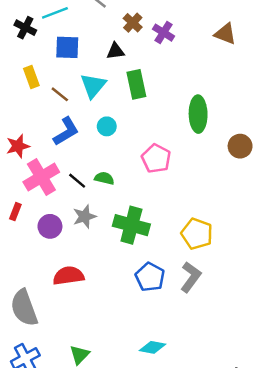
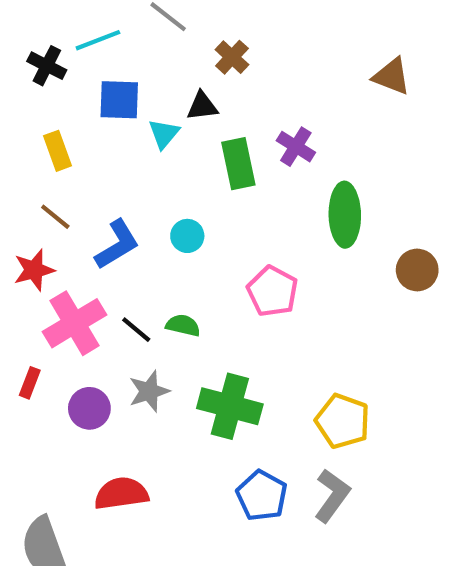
purple cross: (164, 33) -> (296, 147), moved
cyan triangle: (93, 86) -> (164, 134), moved, size x0.7
brown line: (60, 94) -> (55, 217), moved

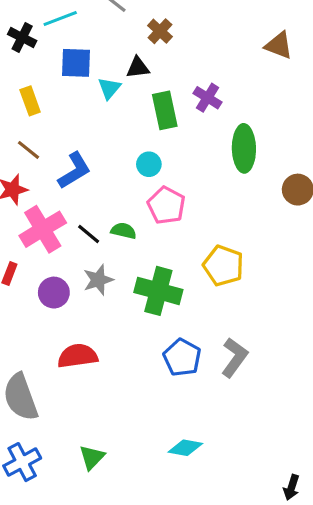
cyan circle: (187, 236) -> (149, 164), moved
pink pentagon: (272, 291) -> (166, 205), moved
yellow pentagon: (343, 421) -> (223, 266), moved

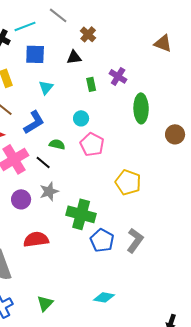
cyan triangle: (109, 88) -> (46, 87), moved
green rectangle: (165, 110) -> (91, 84), size x0.6
green semicircle: (124, 231) -> (57, 144), moved
green cross: (158, 291) -> (81, 214), moved

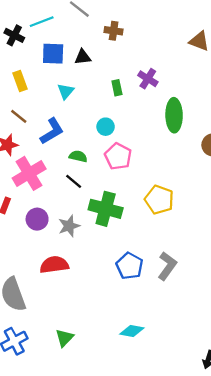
brown cross: (88, 34) -> (114, 31), turned -35
black triangle: (74, 57) -> (83, 57), moved
black line: (43, 162) -> (74, 181), moved
gray star: (49, 191) -> (69, 226), moved
green cross: (81, 214) -> (106, 209), moved

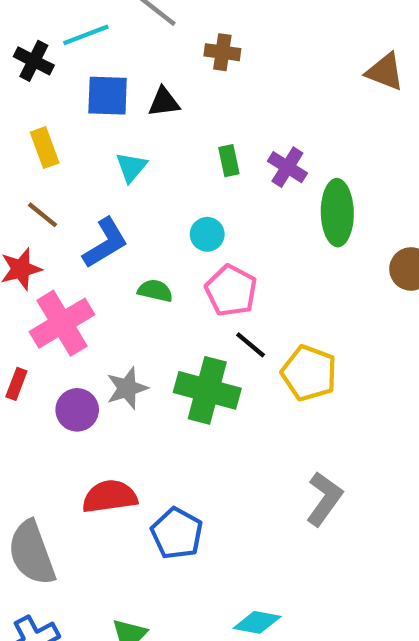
purple cross: (148, 79) -> (287, 167), moved
black line: (74, 181) -> (251, 345), moved
gray star: (69, 226) -> (127, 388), moved
blue pentagon: (130, 266) -> (177, 533), moved

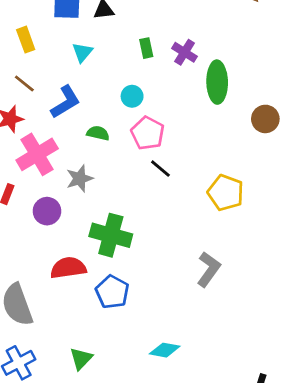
yellow pentagon: (309, 373) -> (226, 193), moved
gray star: (127, 388) -> (80, 178), moved
green cross: (207, 390) -> (111, 235), moved

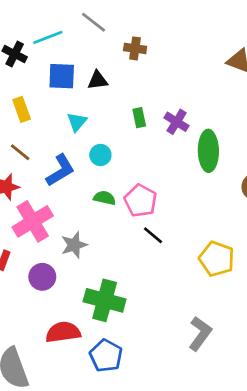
cyan circle: (132, 96) -> (100, 155), moved
green semicircle: (98, 133) -> (105, 198), moved

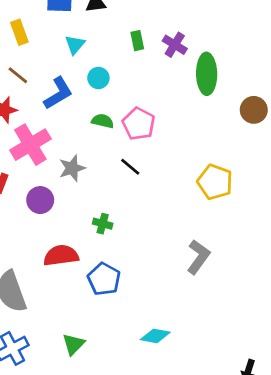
black line: (153, 235) -> (130, 167), moved
green cross: (105, 300) -> (103, 224), size x0.5

